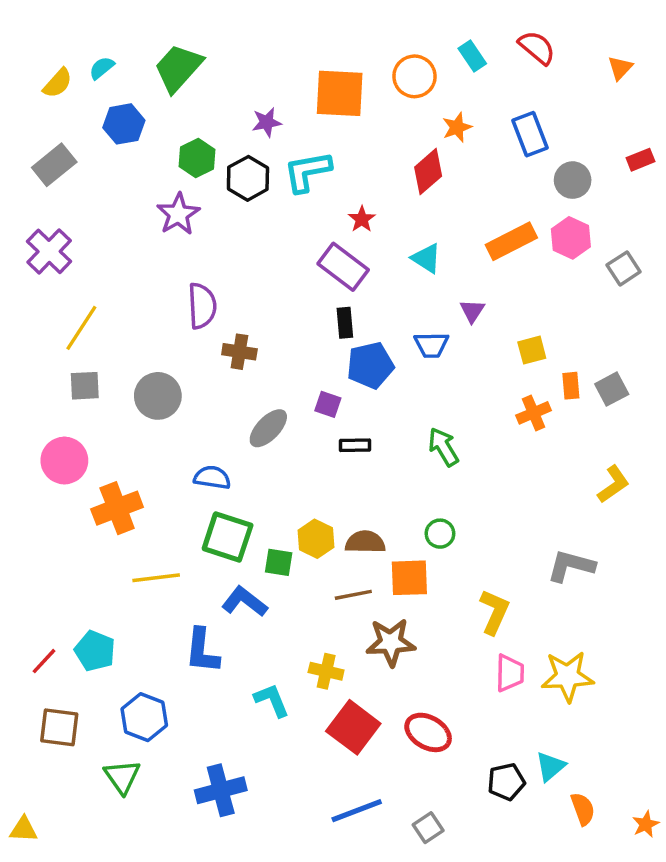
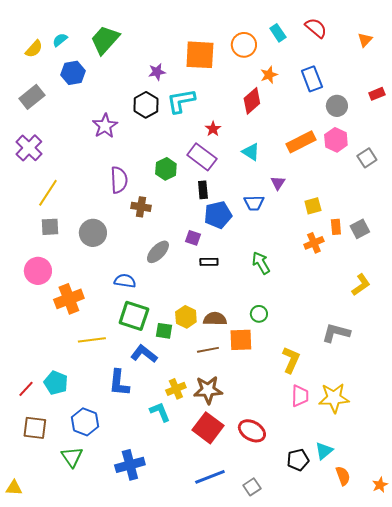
green hexagon: (197, 158) -> (166, 169), moved
brown star: (391, 642) -> (208, 390), moved
yellow cross: (326, 671) -> (176, 389), moved, turned -36

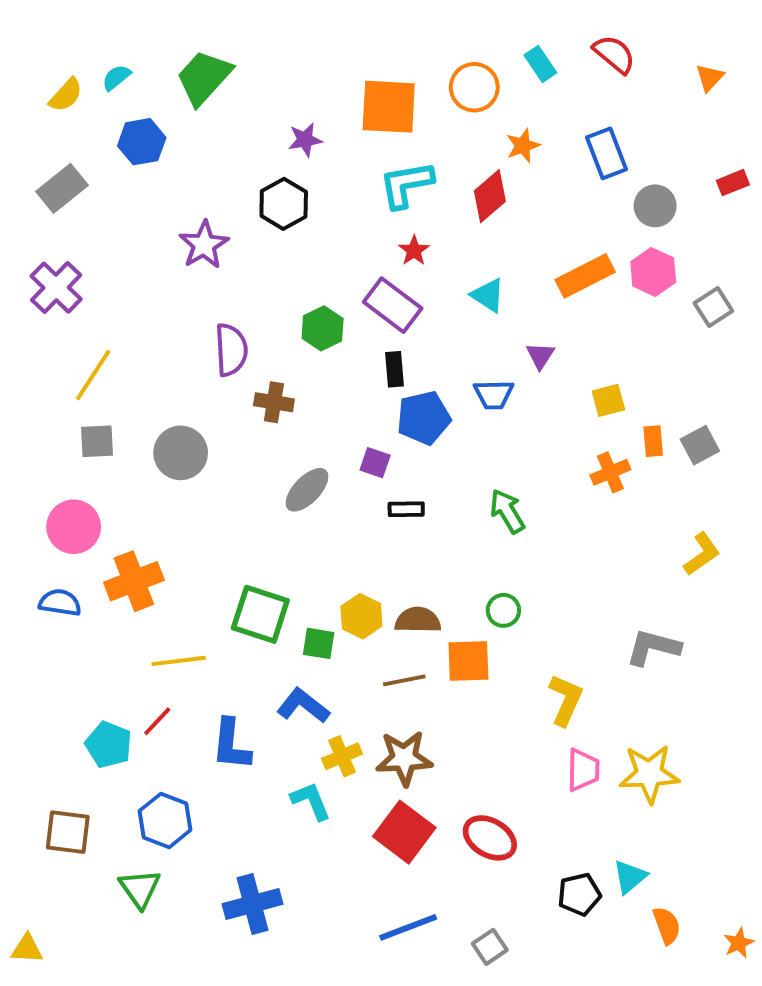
cyan L-shape: (181, 101) -> (406, 184), moved
blue semicircle: (125, 281) -> (60, 603), moved
blue L-shape: (144, 354) -> (303, 706), moved
red line: (26, 389) -> (157, 721), moved

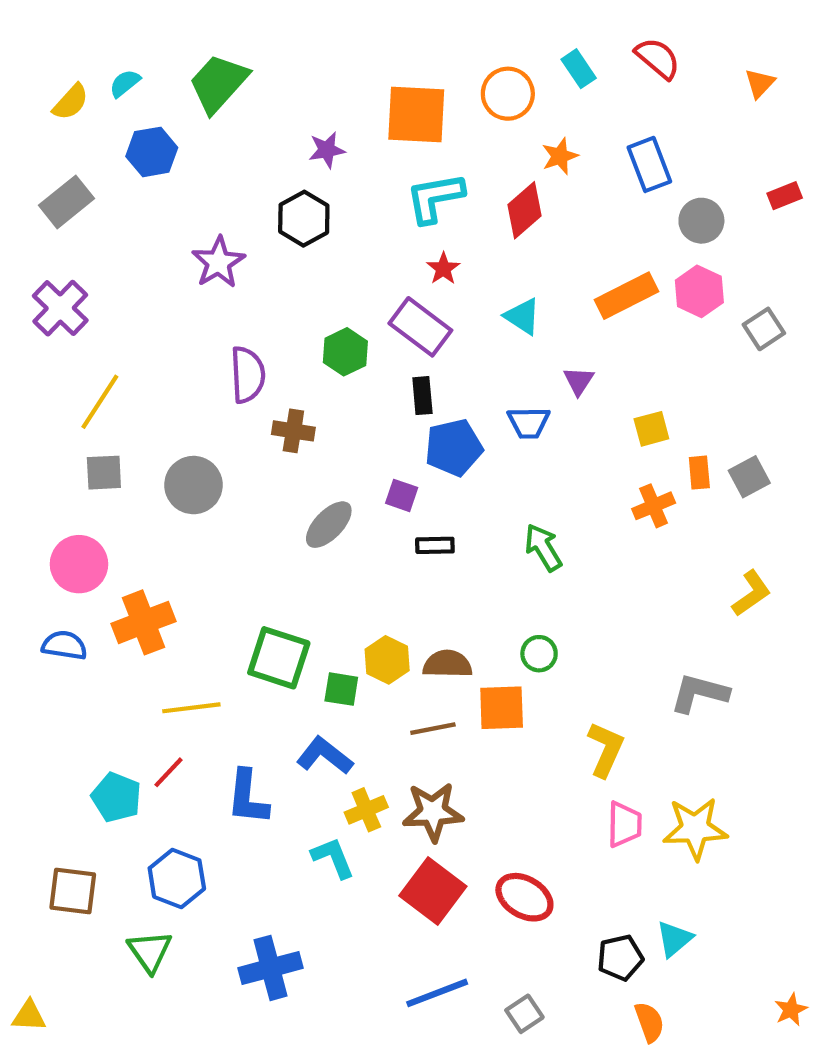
orange semicircle: (667, 925) -> (649, 1022), moved

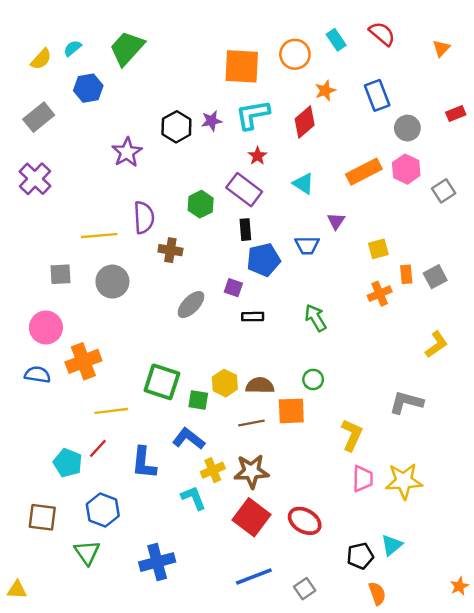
purple star: (327, 150) -> (212, 121), moved
yellow line: (100, 402) -> (99, 236), moved, turned 52

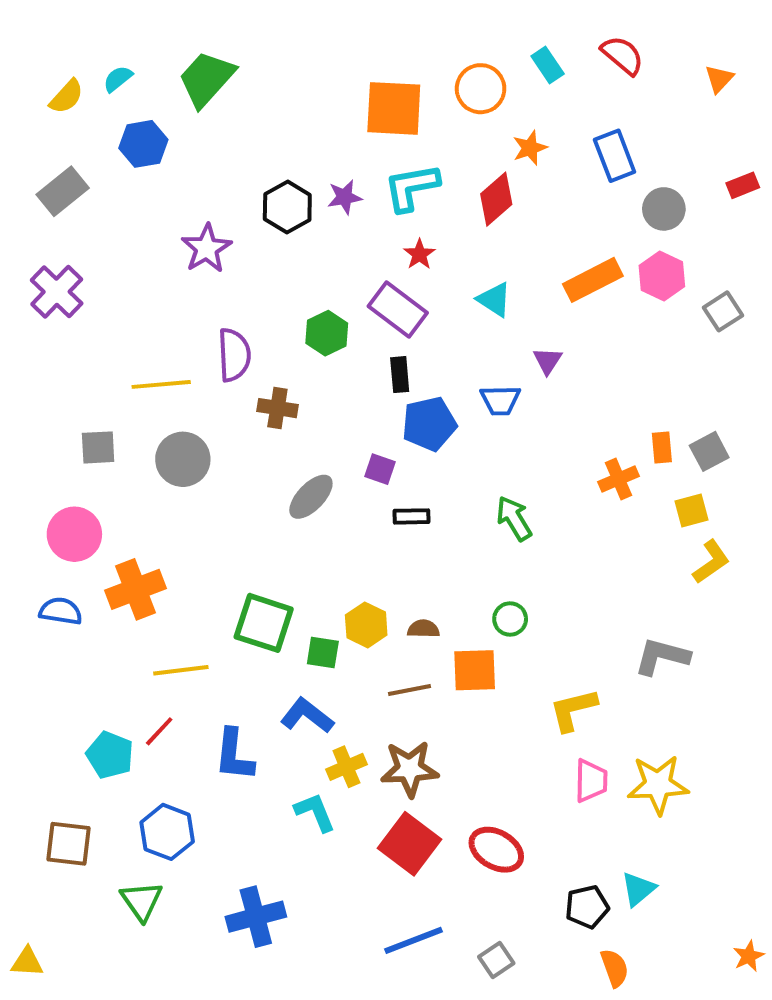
yellow square: (378, 249) -> (691, 511), moved
brown semicircle: (260, 386) -> (423, 629), size x0.7
yellow L-shape: (352, 435) -> (573, 710), turned -128

